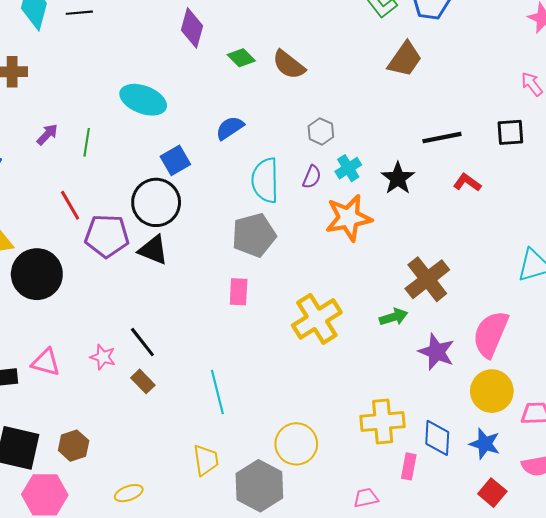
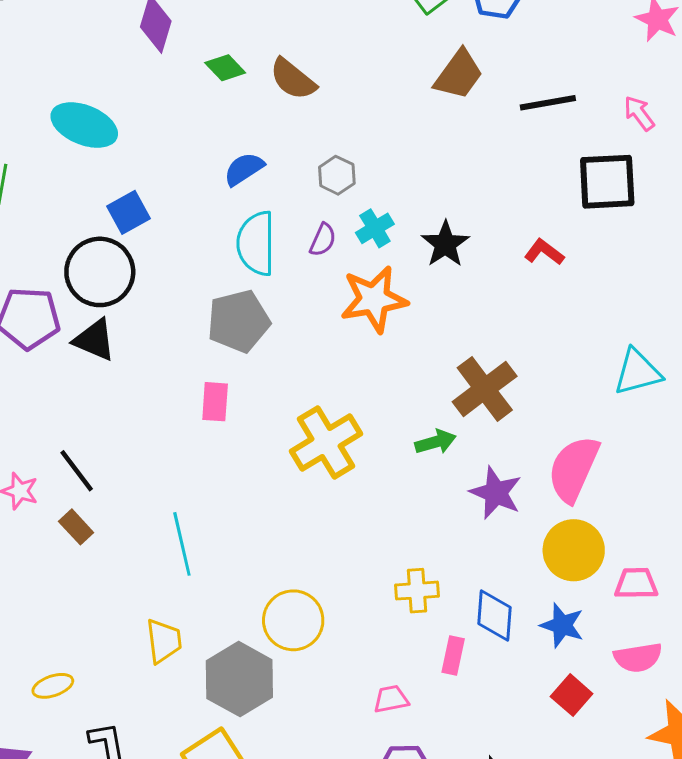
blue semicircle: (230, 128) -> (244, 169), moved
black square: (510, 132) -> (607, 182), size x1.5
black line: (442, 138) -> (548, 103), moved
yellow cross: (383, 421) -> (417, 591), size x0.7

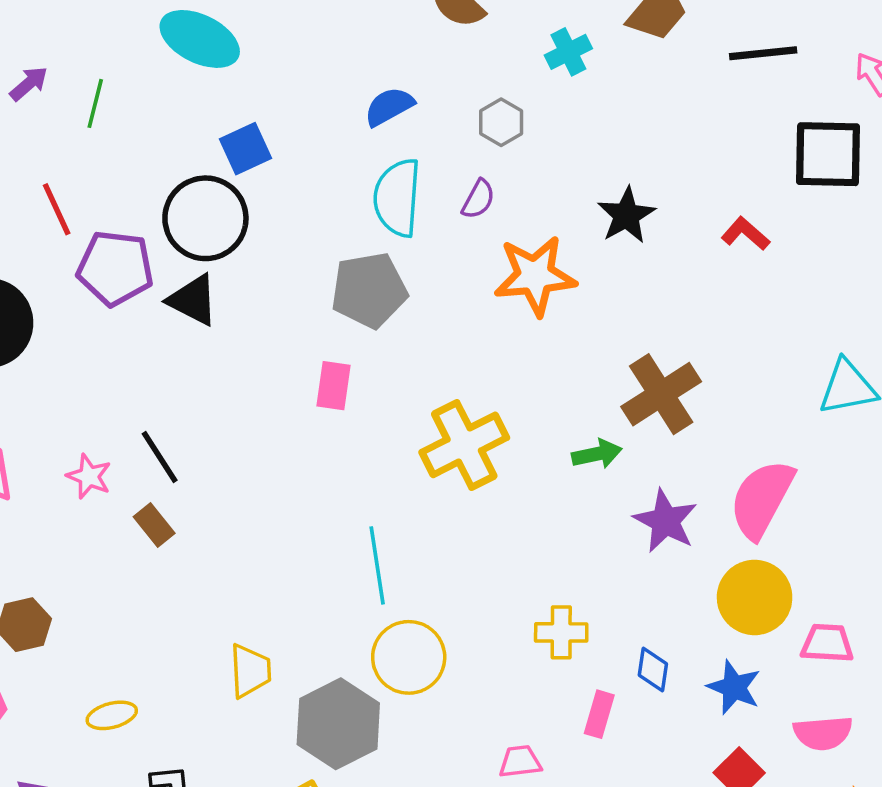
cyan cross: (375, 228) -> (568, 52), moved
cyan line: (182, 544) -> (377, 565), moved
blue diamond: (494, 616) -> (653, 669), size x0.7

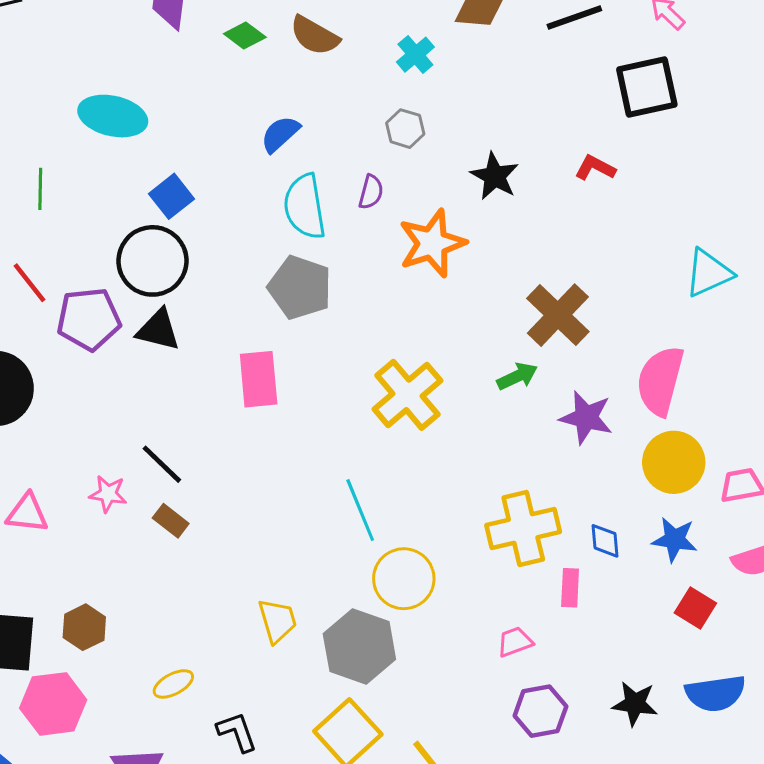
gray hexagon: (501, 122) -> (405, 129), moved
gray pentagon: (369, 290) -> (300, 287), turned -30
pink rectangle: (334, 386) -> (259, 379), moved, size x1.4
yellow cross: (561, 632) -> (523, 529), size x1.6

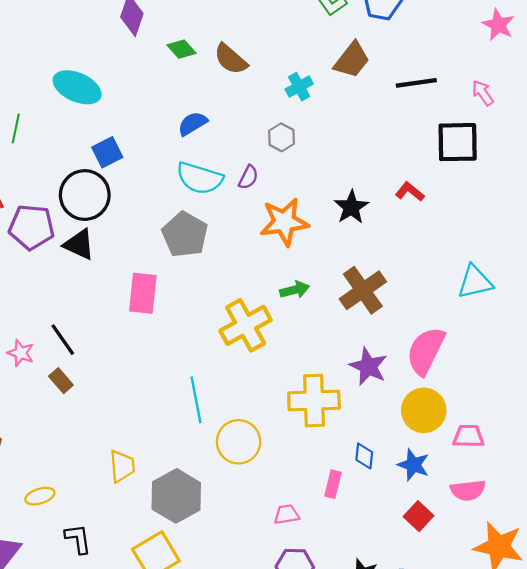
black star: (495, 176) -> (351, 207), moved
cyan semicircle: (305, 207) -> (200, 178), turned -75
green arrow: (517, 376) -> (295, 290), moved
yellow cross: (523, 529) -> (314, 401), moved
yellow circle: (404, 579) -> (239, 442), moved

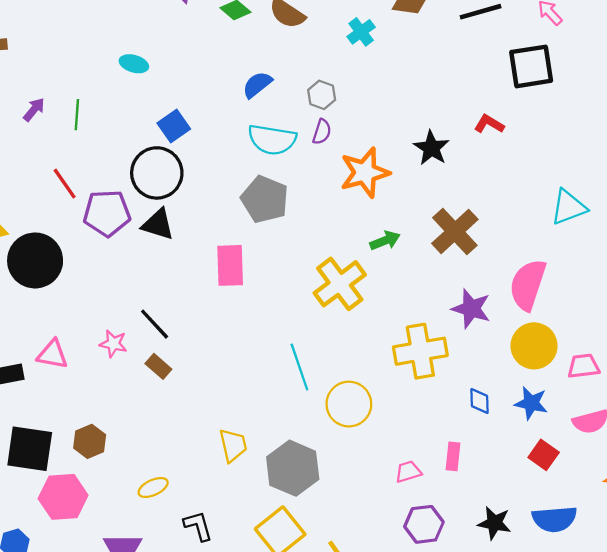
cyan ellipse: (77, 87) -> (134, 64), size x0.6
gray hexagon: (281, 137) -> (322, 95), moved
pink rectangle: (333, 484) -> (453, 456), moved

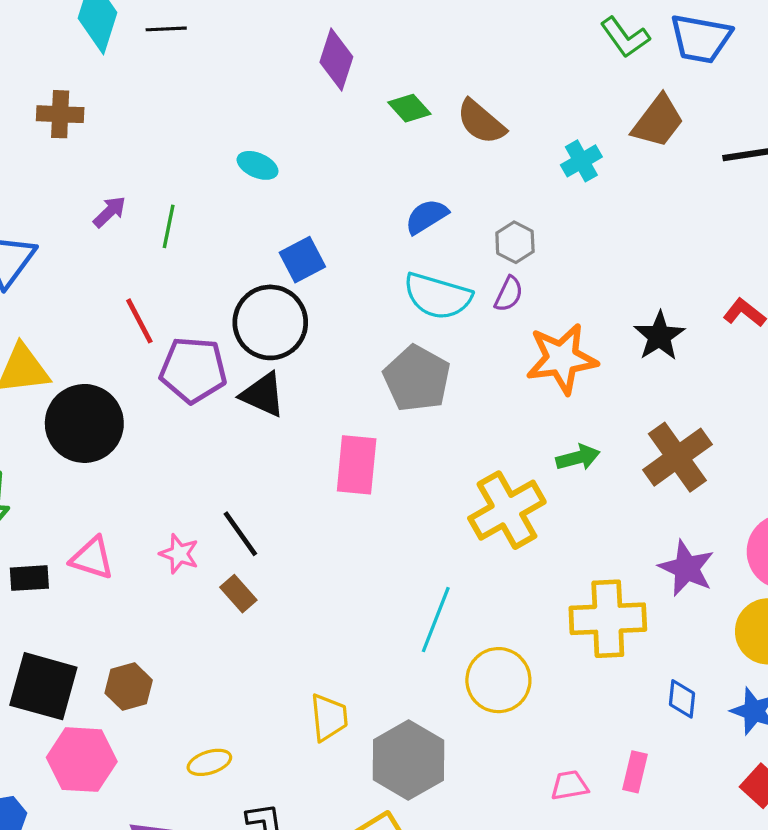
cyan line: (299, 367) -> (436, 620), turned 33

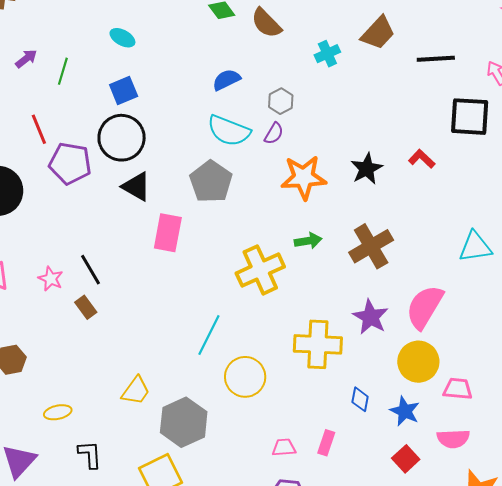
blue square: (302, 260) -> (124, 90), moved
black triangle: (263, 395) -> (136, 186), moved
yellow trapezoid: (329, 717) -> (136, 391), turned 36

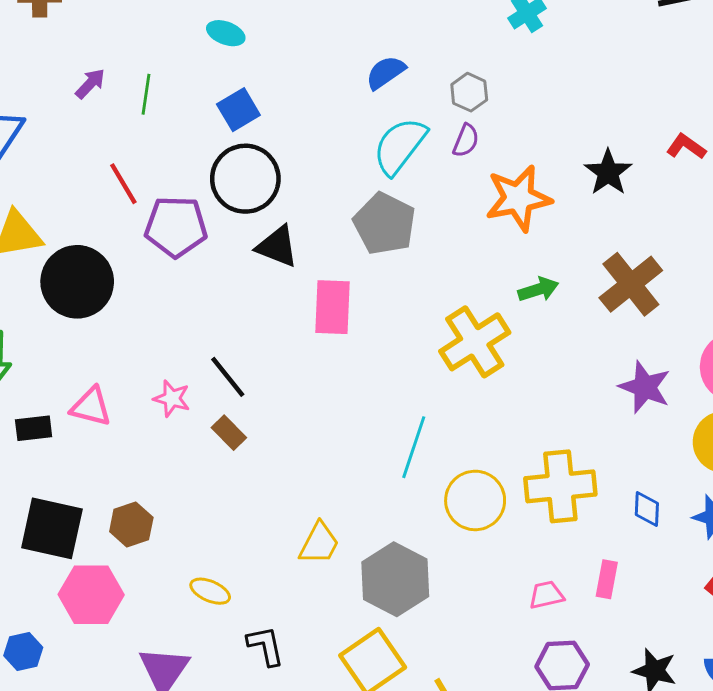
cyan semicircle: (229, 131) -> (400, 146), turned 114
yellow cross: (318, 344) -> (560, 486), moved
yellow ellipse: (58, 412) -> (210, 591), turned 44

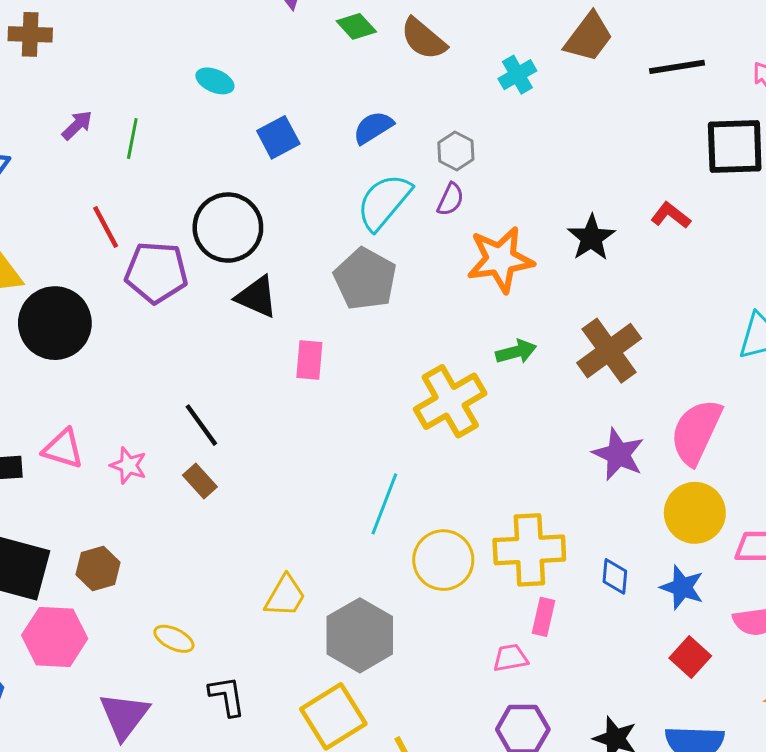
blue square: (238, 110) -> (278, 137), moved
pink rectangle: (333, 307) -> (309, 360), size x0.7
pink star: (172, 398) -> (128, 465), moved
pink rectangle: (607, 579) -> (543, 617), moved

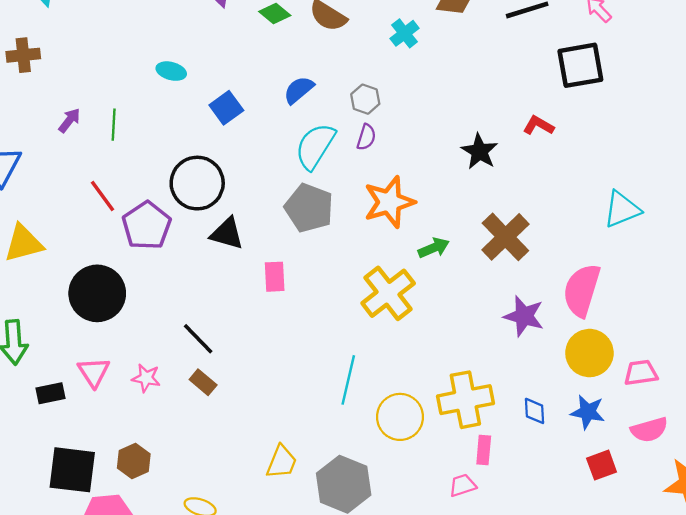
orange star: (500, 259) -> (389, 202), moved
purple pentagon: (156, 272) -> (147, 226), turned -30
black circle: (55, 323) -> (97, 293), moved
pink triangle: (63, 449) -> (94, 372), turned 48
red square: (690, 657) -> (602, 465), turned 36

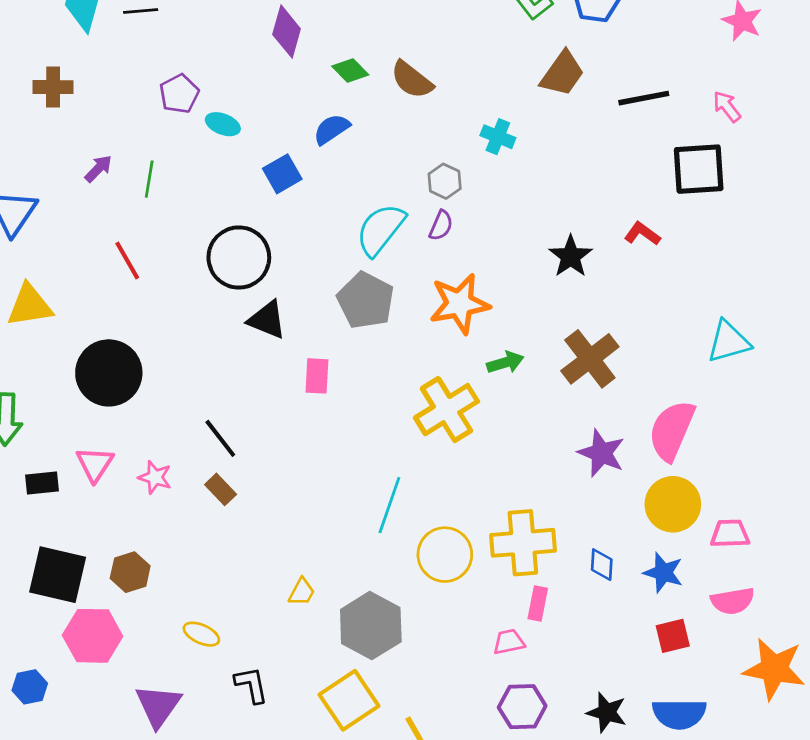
cyan cross: (405, 33) -> (498, 137), moved, turned -36
blue semicircle: (299, 90) -> (332, 129), moved
purple pentagon: (147, 226) -> (179, 94), moved, size x0.7
yellow trapezoid: (282, 462) -> (302, 592), size x0.7

